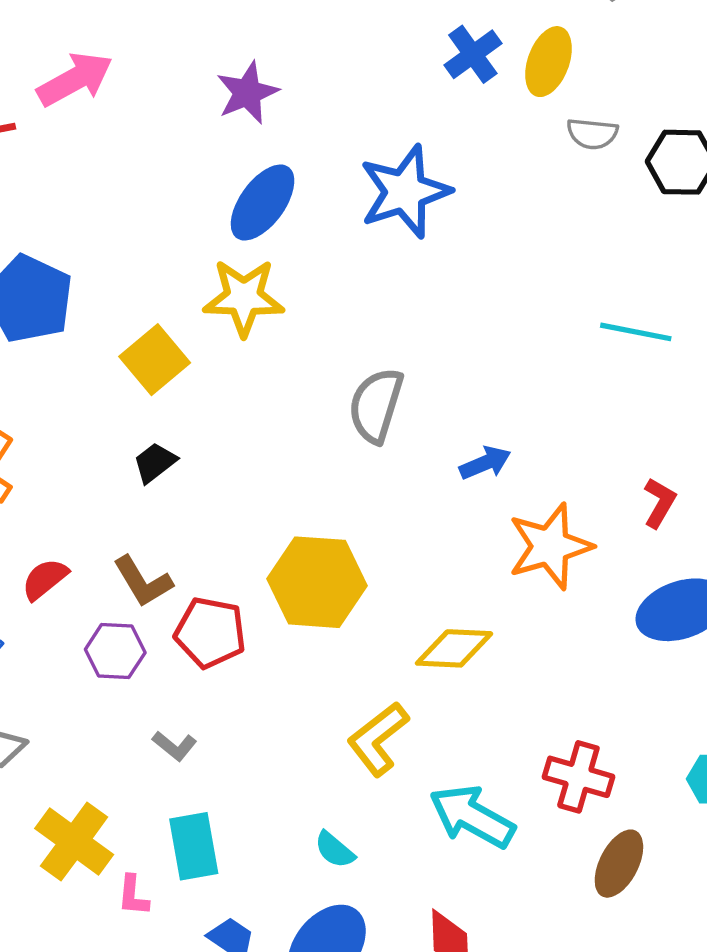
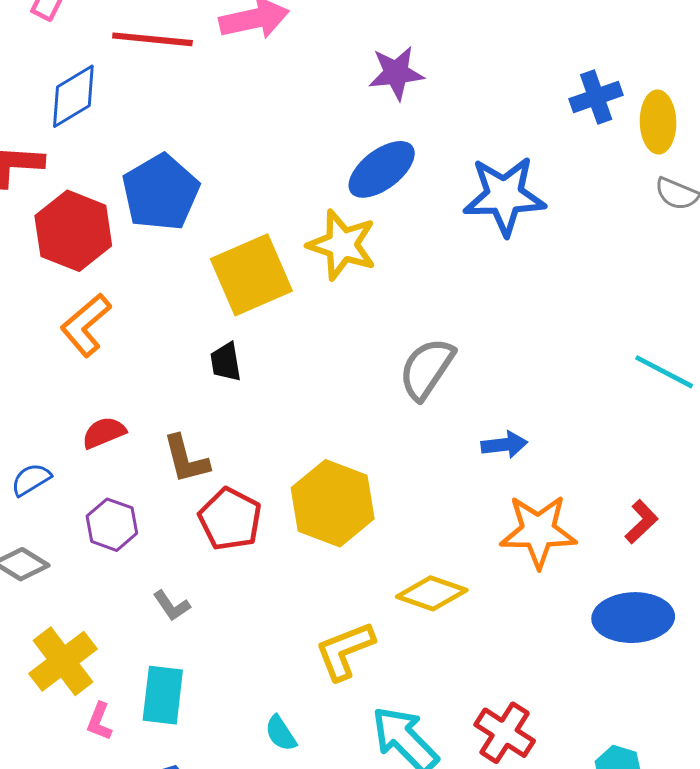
yellow ellipse: (549, 62) -> (658, 122), turned -38
yellow square: (155, 360) -> (251, 275), size x1.4
black trapezoid: (155, 463) -> (226, 362), turned -78
purple hexagon: (115, 651) -> (112, 525), moved

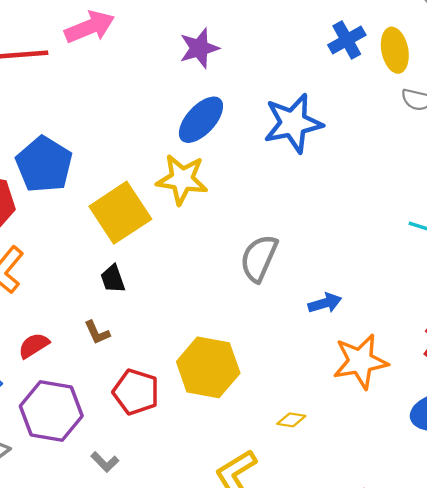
brown L-shape: (186, 459) -> (97, 333), moved, size x0.7
purple hexagon: (112, 525) -> (51, 411), size x1.6
yellow diamond: (432, 593) -> (291, 420), size x0.6

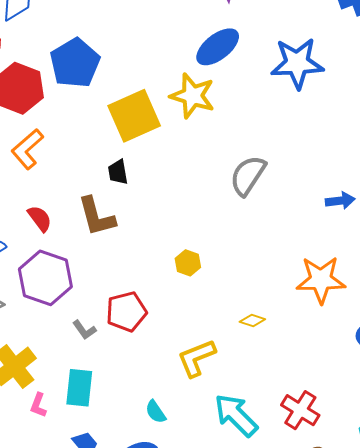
blue arrow: (325, 303) -> (340, 201), moved
brown L-shape: (97, 333) -> (97, 216), size x1.8
red semicircle: (34, 345) -> (40, 219), turned 76
yellow hexagon: (208, 367) -> (188, 263), size x0.5
red pentagon: (136, 392) -> (126, 312), moved, turned 30

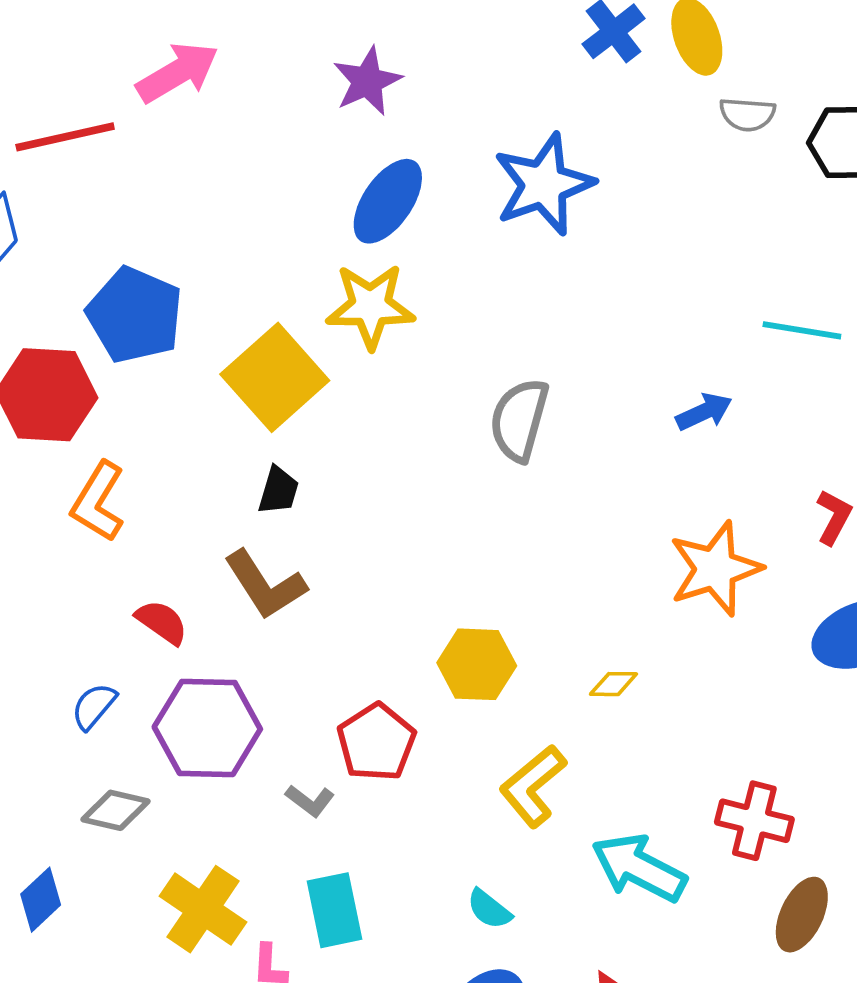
black trapezoid: (118, 172) -> (278, 490), turned -136
yellow hexagon: (188, 263) -> (477, 664), moved, size x1.5

